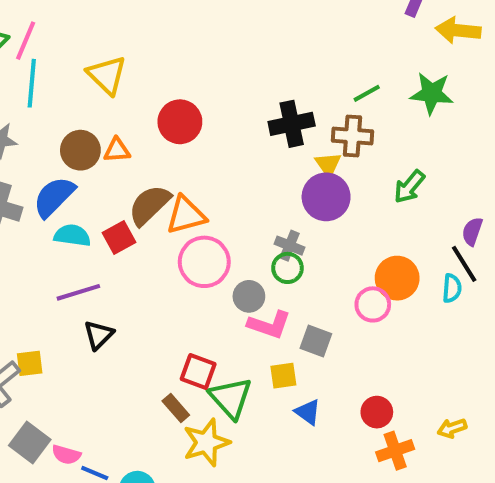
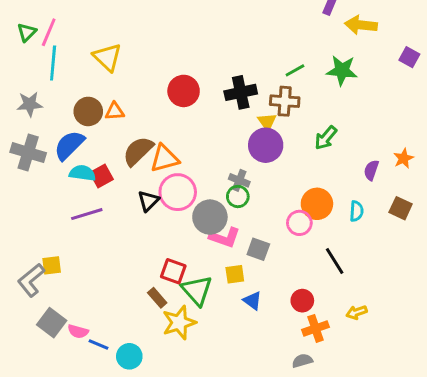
red circle: (180, 122) -> (184, 91), moved
red square: (119, 237) -> (101, 176), moved
black line: (464, 264) -> (335, 261), moved
gray circle: (249, 296) -> (210, 217), size x1.5
black triangle: (99, 335) -> (148, 201), moved

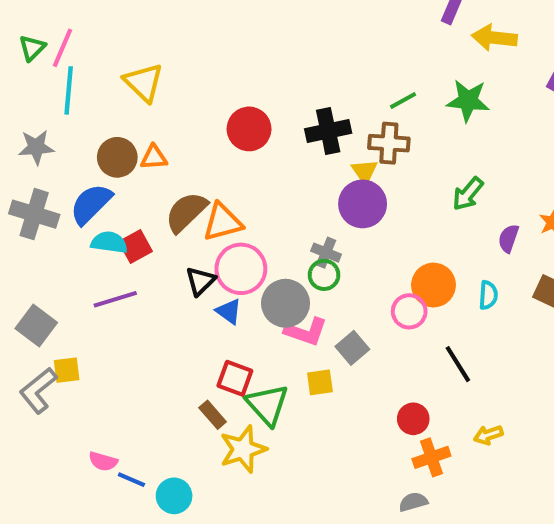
green arrow: (326, 138) -> (468, 194), moved
gray square: (258, 249) -> (352, 348), turned 30
blue triangle: (252, 301) -> (229, 311), moved
gray square: (52, 323) -> (36, 326), moved

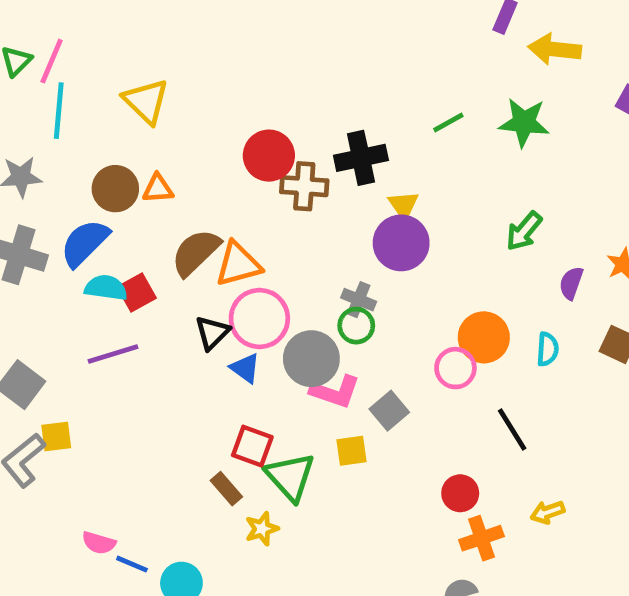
brown cross: (389, 143) -> (304, 186), moved
yellow star: (243, 449) -> (262, 529), size x0.6

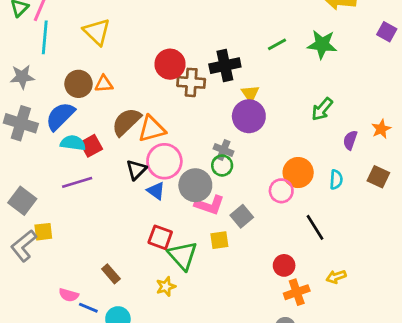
brown rectangle: (226, 489) -> (111, 274), moved

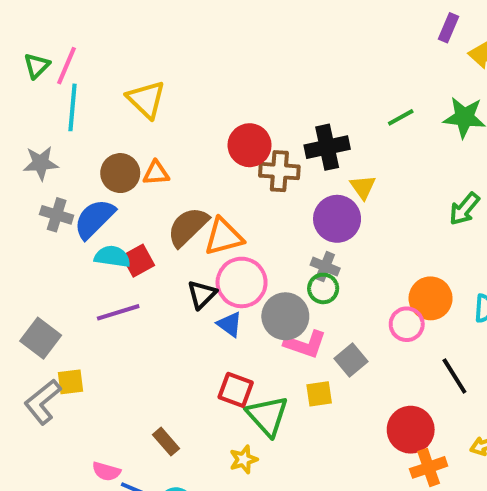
purple circle: (249, 116) -> (337, 219), moved
gray cross: (21, 123) -> (57, 215), moved, size x0.7
red circle: (284, 265) -> (411, 430), size x1.5

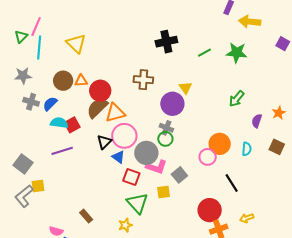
green triangle: (37, 66) -> (21, 37), moved
red circle: (250, 145) -> (100, 91), moved
black cross: (327, 147) -> (166, 42), moved
blue semicircle: (94, 219) -> (50, 104), size x0.7
red square: (236, 390) -> (131, 177), moved

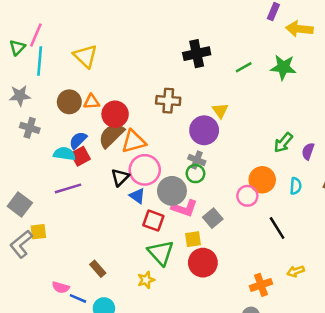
green arrow: (237, 99) -> (283, 143), moved
blue semicircle: (50, 104) -> (78, 140), moved
red circle: (210, 210) -> (203, 263), moved

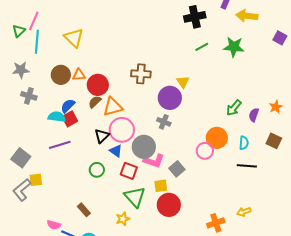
black cross: (197, 54) -> (195, 17), moved
brown semicircle: (111, 135) -> (95, 102), size x0.6
green circle: (195, 174) -> (97, 170), moved
black line: (277, 228) -> (247, 166), moved, turned -54

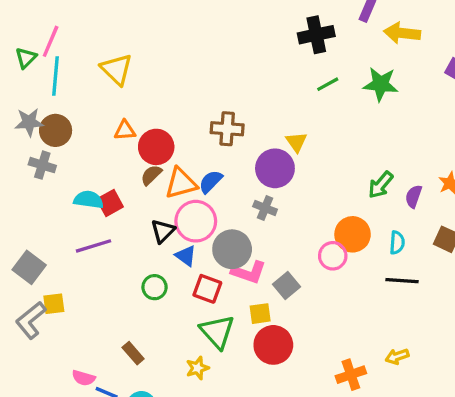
brown circle: (61, 75) -> (56, 130), moved
blue semicircle: (68, 106) -> (211, 182), moved

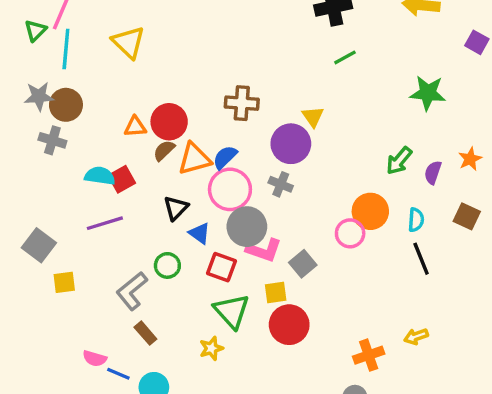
green star: (381, 84) -> (428, 93), moved
orange triangle: (125, 130) -> (135, 127), moved
pink circle: (196, 221) -> (230, 189), moved
black line: (402, 281) -> (421, 259), turned 64
gray L-shape: (31, 320) -> (132, 291), moved

